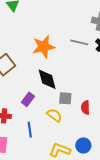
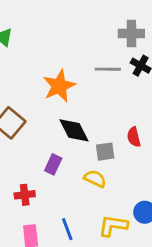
red semicircle: (85, 107) -> (134, 137), moved
blue line: (30, 130) -> (67, 229), moved

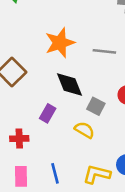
gray line: (108, 69) -> (104, 51), moved
gray square: (105, 152) -> (96, 106), turned 30

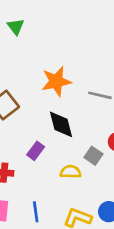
gray square: (96, 106) -> (93, 156), moved
yellow semicircle: (84, 130) -> (71, 172), turned -36

